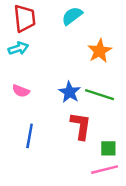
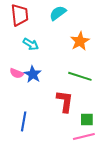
cyan arrow: (18, 48) -> (31, 44), moved, turned 49
blue star: (70, 92) -> (33, 74), moved
blue line: (30, 136) -> (24, 121), moved

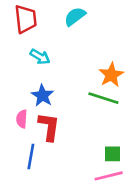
orange star: (80, 41) -> (111, 75), moved
pink semicircle: (17, 73) -> (22, 119), moved, turned 72
red L-shape: (65, 101) -> (49, 127), moved

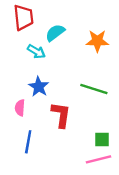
cyan semicircle: (75, 16) -> (55, 33), moved
orange star: (111, 75) -> (97, 41), moved, turned 30
red L-shape: (49, 127) -> (61, 115), moved

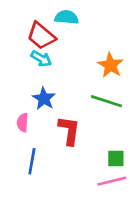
red trapezoid: (23, 17) -> (41, 36), moved, turned 136
cyan semicircle: (55, 33) -> (67, 17), moved, turned 42
orange star: (97, 41) -> (110, 65), moved, turned 30

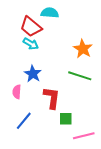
green square: (116, 158) -> (66, 119), moved
blue line: (32, 161) -> (24, 121), turned 30

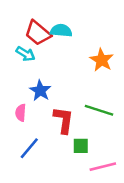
cyan semicircle: (50, 13) -> (61, 31), moved
cyan arrow: (31, 44) -> (26, 54), moved
green line: (80, 76) -> (99, 110), moved

